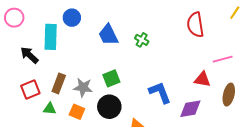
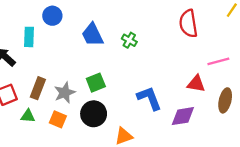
cyan rectangle: (51, 37) -> (29, 37), size x0.7
gray star: (83, 87) -> (65, 93), turned -30

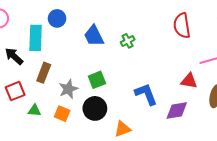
cyan rectangle: (29, 37) -> (36, 38), size x1.4
green cross: (129, 40) -> (128, 41), turned 32
brown rectangle: (38, 88) -> (44, 73), moved

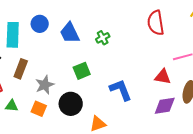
blue circle: (57, 18) -> (40, 24), moved
green square: (97, 80) -> (82, 71), moved
purple diamond: (177, 111) -> (165, 106), moved

